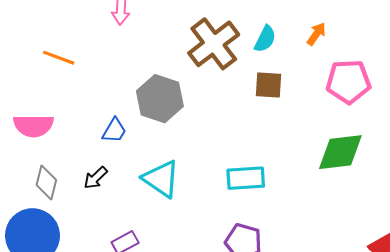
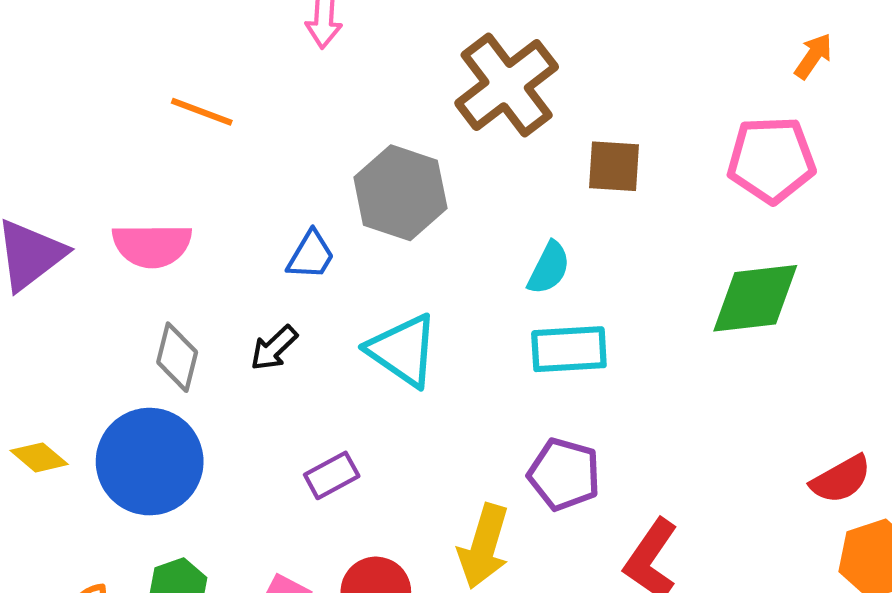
orange arrow: (316, 34) -> (813, 56), moved
cyan semicircle: (265, 39) -> (549, 268), moved

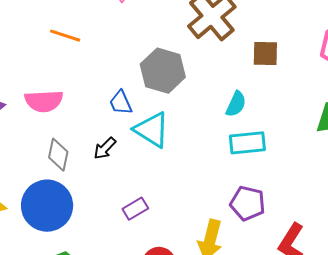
blue trapezoid: (311, 255) -> (121, 103), turned 128
cyan triangle: (403, 350) -> (152, 130), moved

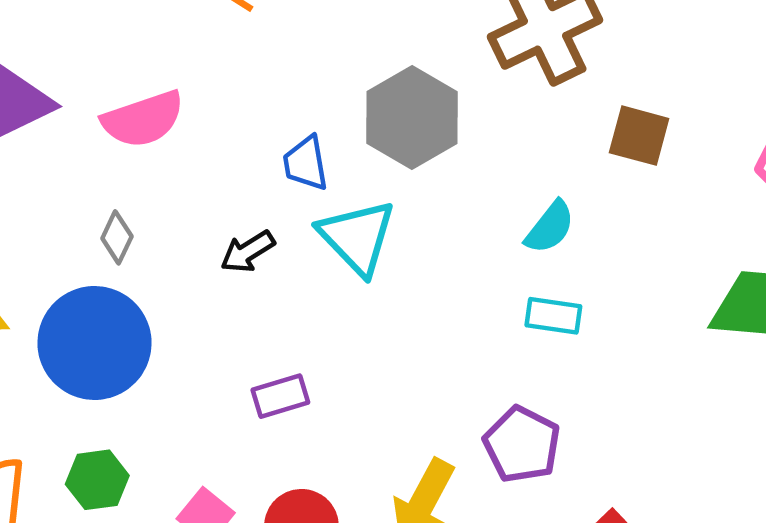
pink semicircle: (44, 101) -> (143, 119), turned -30
cyan rectangle: (247, 143) -> (553, 316), size x0.7
gray diamond: (58, 155) -> (117, 237), moved, size x0.7

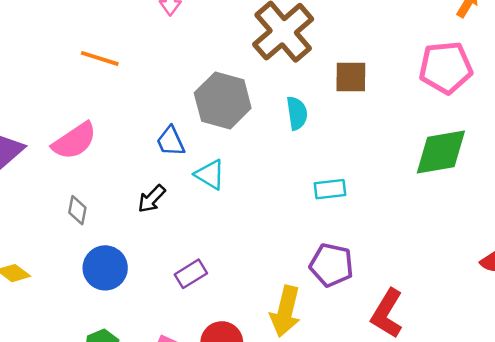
cyan semicircle: (550, 227) -> (297, 113), moved, turned -32
cyan triangle: (357, 237) -> (210, 175), size x0.7
blue circle: (95, 343) -> (105, 268), moved, size x0.7

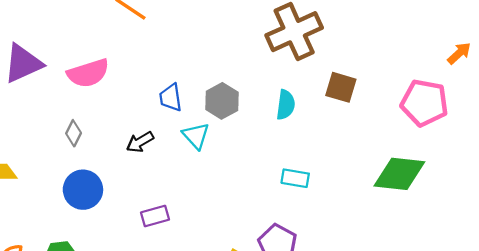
gray hexagon: (223, 100) -> (222, 101), moved, size x0.7

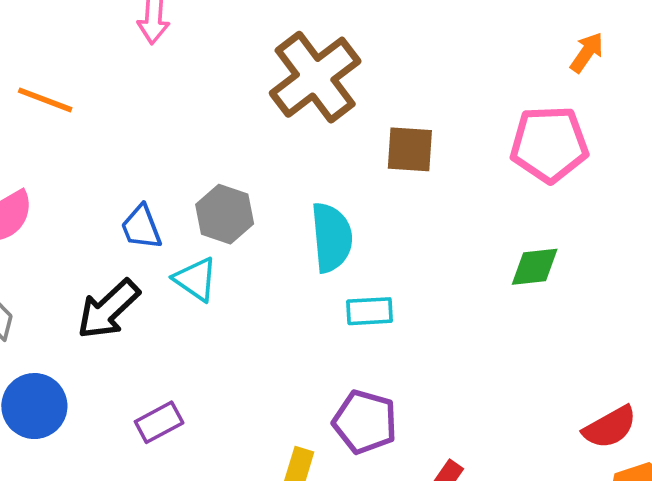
cyan semicircle: (286, 105) -> (332, 237), moved, size x1.4
black arrow: (140, 142) -> (108, 309), size x1.5
green diamond: (399, 174) -> (535, 267), size x0.6

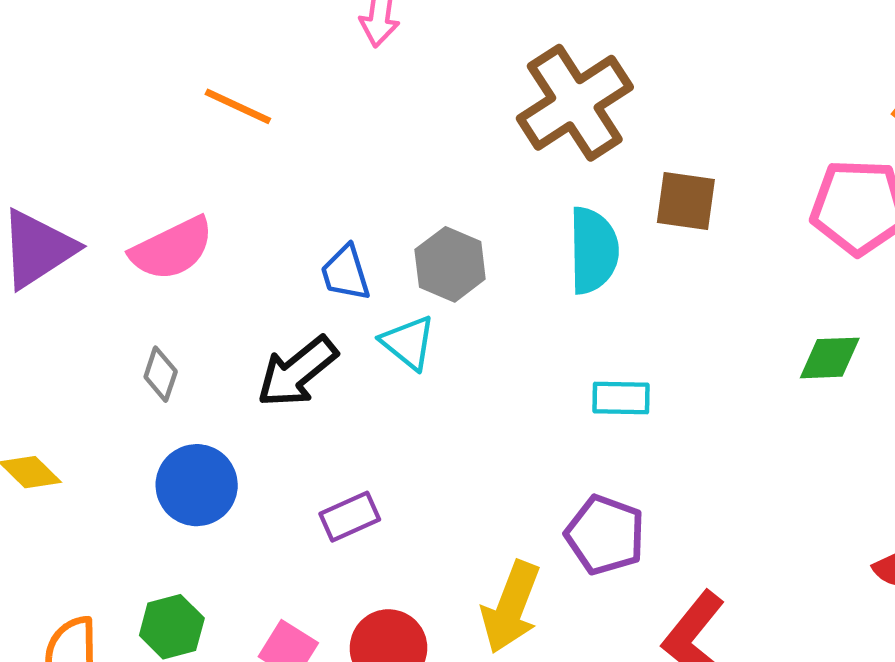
cyan semicircle: (332, 237) -> (593, 250), moved

